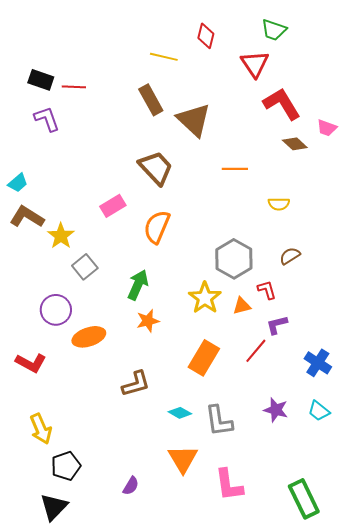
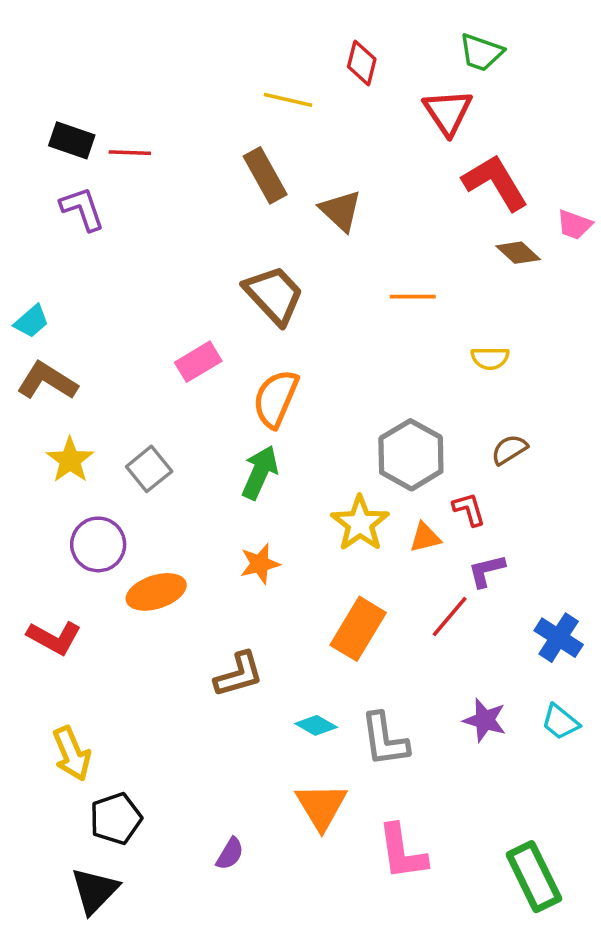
brown triangle: (194, 120) -> (341, 211), size x0.7
yellow star: (61, 236) -> (70, 460), moved
green arrow: (138, 285) -> (260, 472), moved

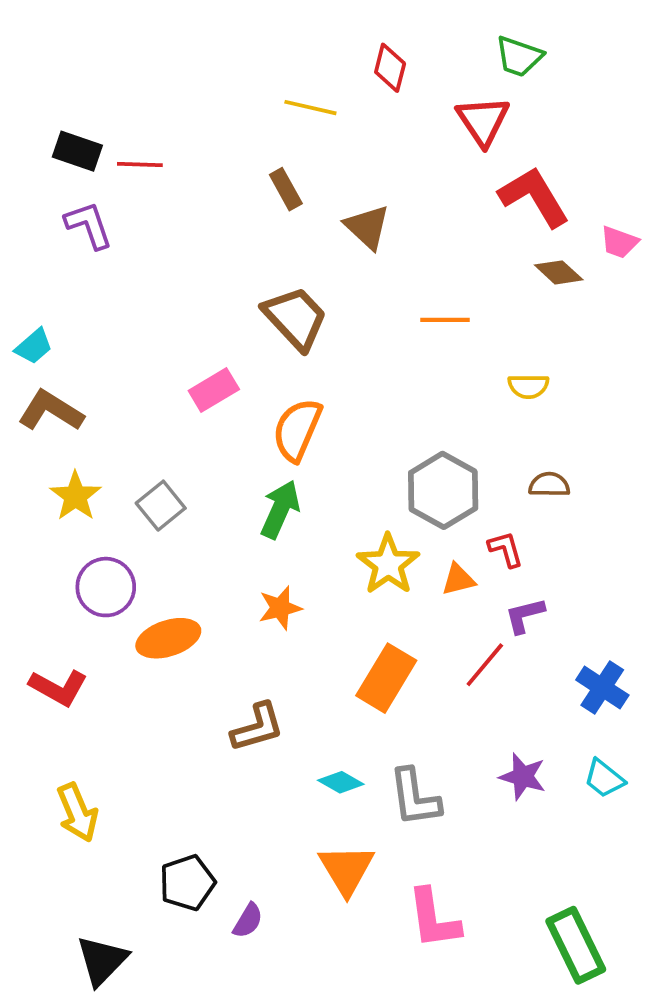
brown rectangle: (265, 175) -> (286, 189), size x0.7
brown semicircle: (509, 450) -> (549, 485), turned 33
black pentagon: (116, 819) -> (187, 883), moved

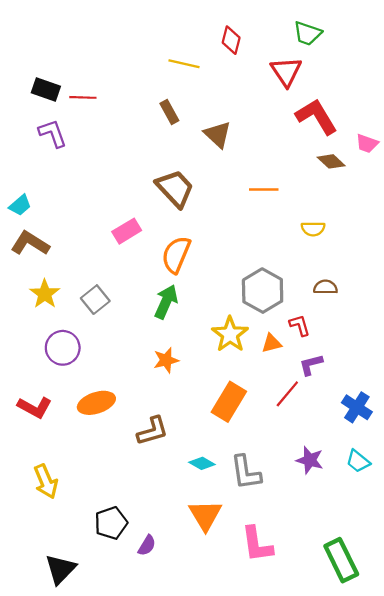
orange ellipse: (168, 638) -> (96, 403), moved

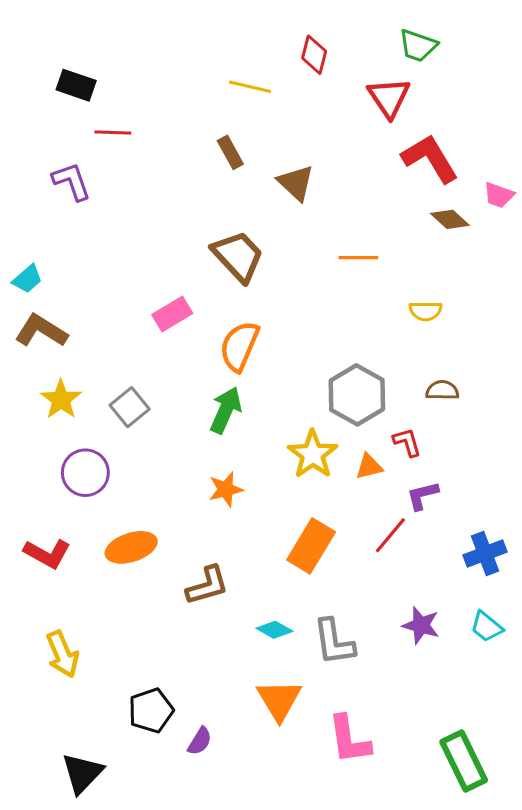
black rectangle: (46, 90) -> (76, 85), moved
blue cross: (357, 407) -> (485, 554), turned 36

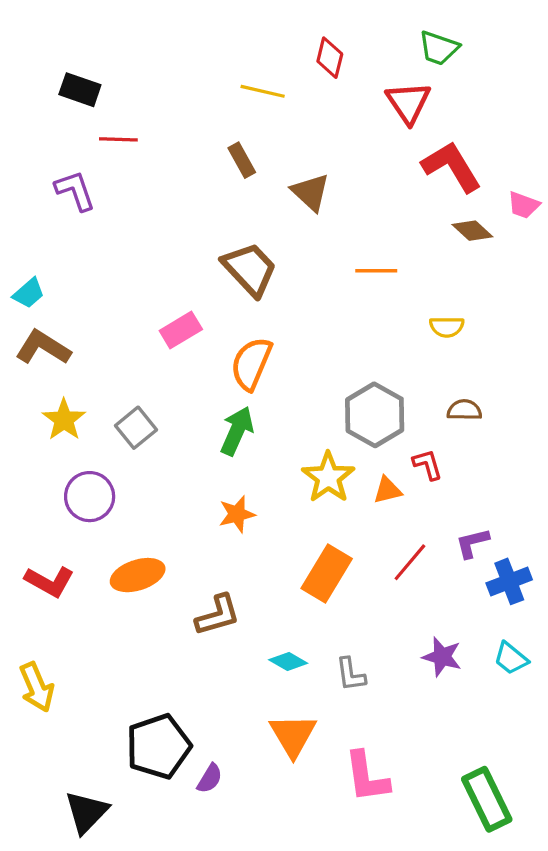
purple L-shape: (422, 496) -> (472, 543), moved
gray L-shape: (334, 642) -> (351, 674), size x0.7
yellow arrow: (62, 654) -> (37, 687), moved
black pentagon: (151, 711) -> (158, 746), size x1.4

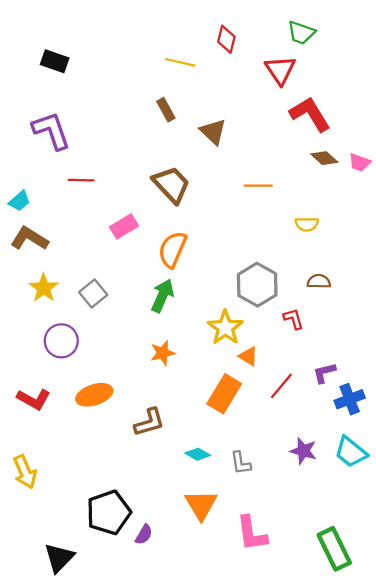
red line: (118, 139) -> (81, 180), moved
purple L-shape: (75, 191) -> (51, 131), size x1.4
pink trapezoid: (524, 205) -> (360, 163), moved
orange triangle: (387, 490) -> (248, 356), moved, turned 45
cyan trapezoid: (511, 658) -> (351, 452), size x1.4

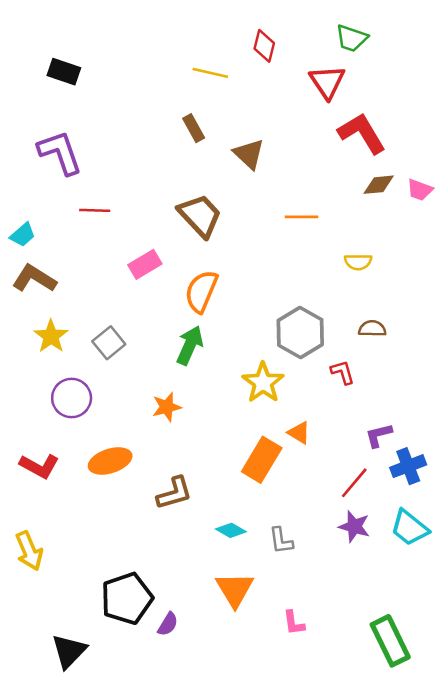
brown diamond: (324, 158) -> (379, 185), turned -48
orange star: (163, 353) -> (167, 407), moved
orange triangle: (248, 356) -> (299, 433), moved
red line: (281, 386) -> (354, 483), moved
pink L-shape: (252, 533) -> (294, 623), size x0.6

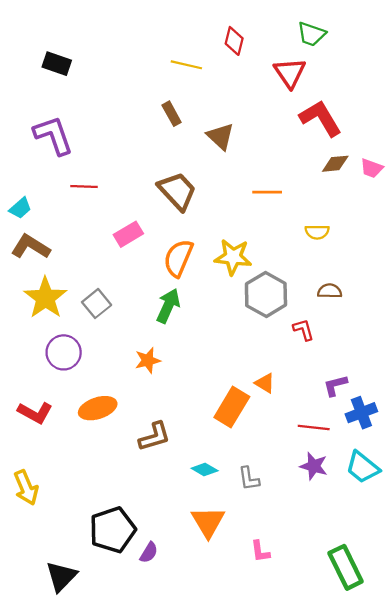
yellow star: (51, 336) -> (45, 298), size x1.4
yellow star: (263, 383) -> (233, 257), moved, turned -30
red line: (354, 483) -> (314, 427), turned 56

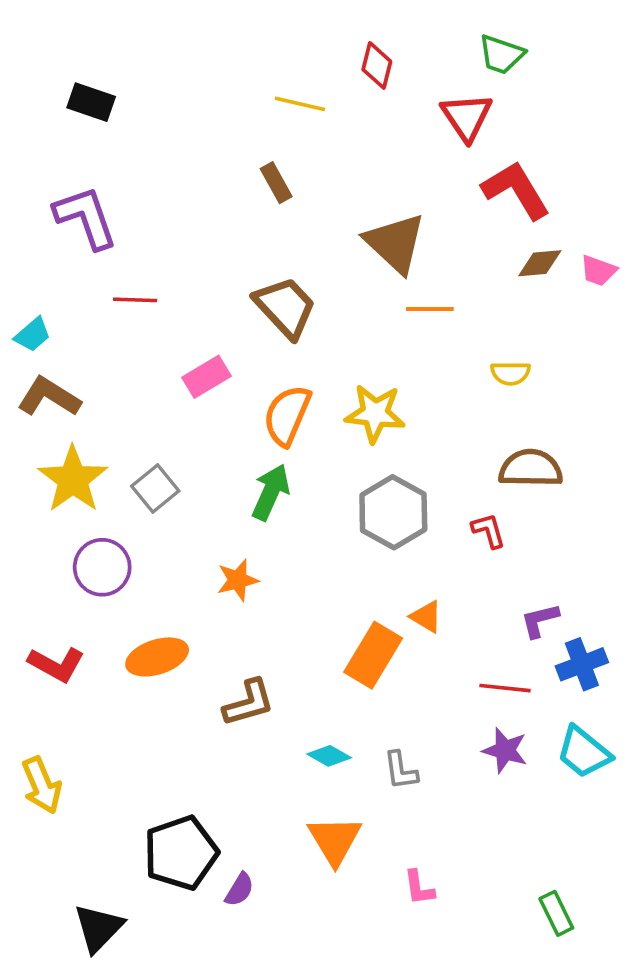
brown triangle: (220, 136) -> (395, 243), moved, size x1.4
brown semicircle: (330, 291) -> (531, 468), size x1.6
gray hexagon: (266, 294) -> (393, 512), moved
green rectangle: (346, 567) -> (556, 913), size x0.6

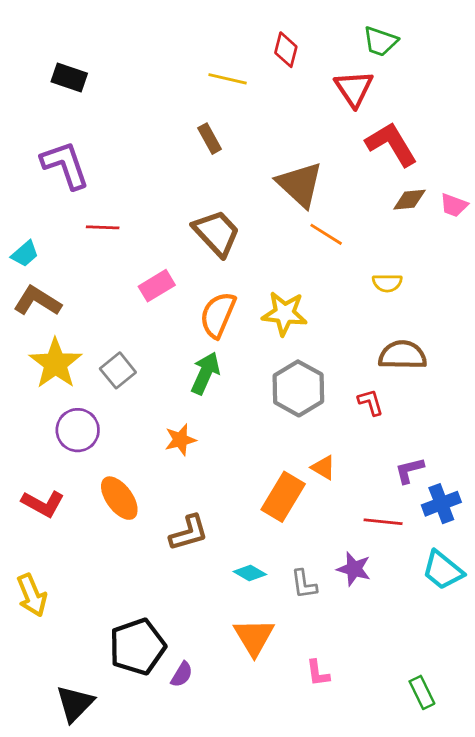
orange line: (430, 309) -> (326, 234), turned 32
orange ellipse: (157, 657) -> (119, 498), turned 72
purple star: (505, 750) -> (354, 569), moved

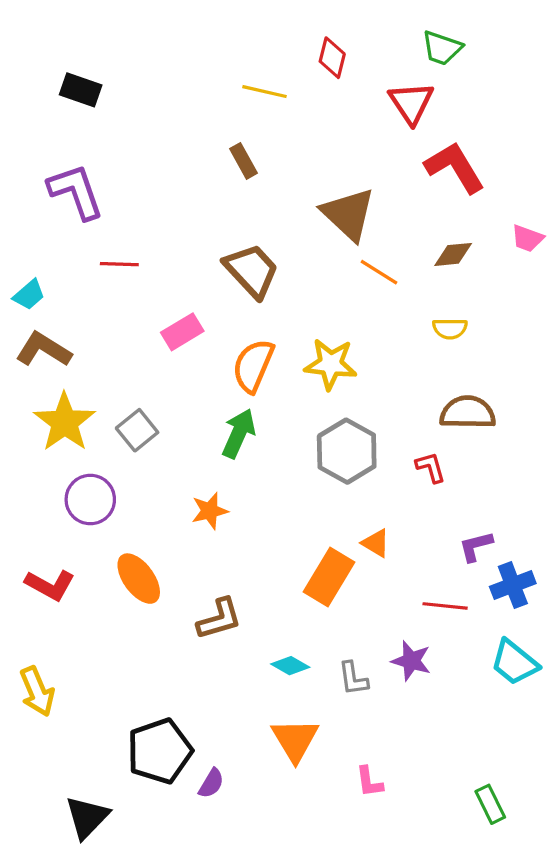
brown diamond: (409, 200) -> (453, 254), moved

